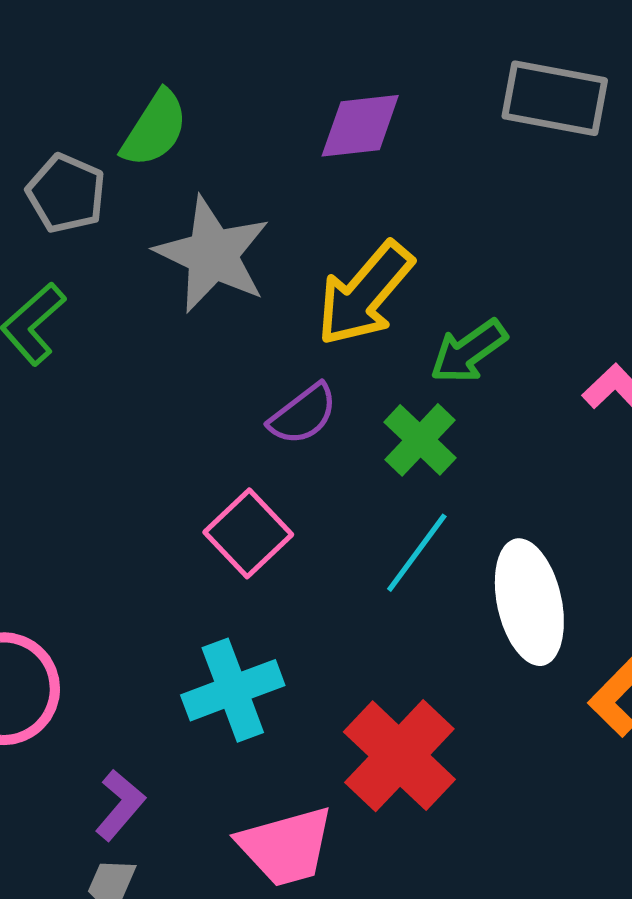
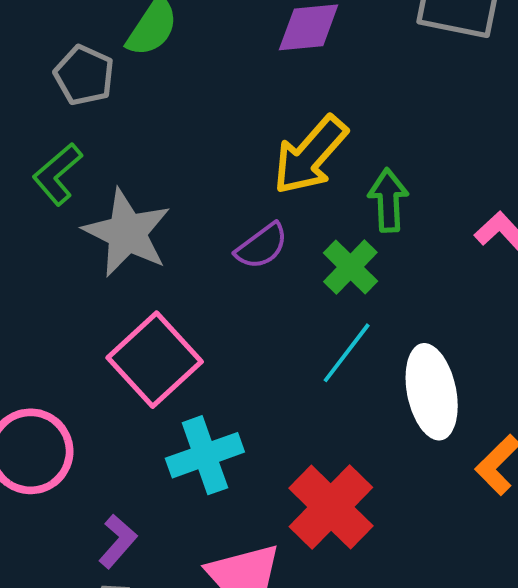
gray star: (212, 255) -> (127, 233), moved
green arrow: (468, 351) -> (388, 200), turned 122
pink square: (248, 533) -> (155, 360), moved, size x1.4

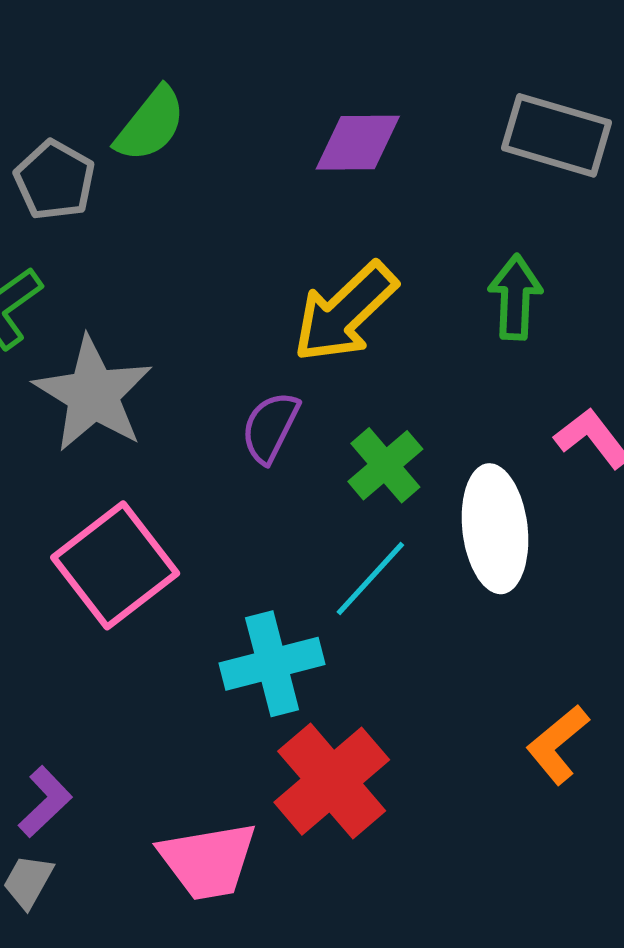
green arrow: (388, 200) -> (515, 297), moved
purple semicircle: (262, 246) -> (270, 427), turned 148
white ellipse: (432, 392) -> (495, 529), moved
cyan cross: (205, 455) -> (272, 664), moved

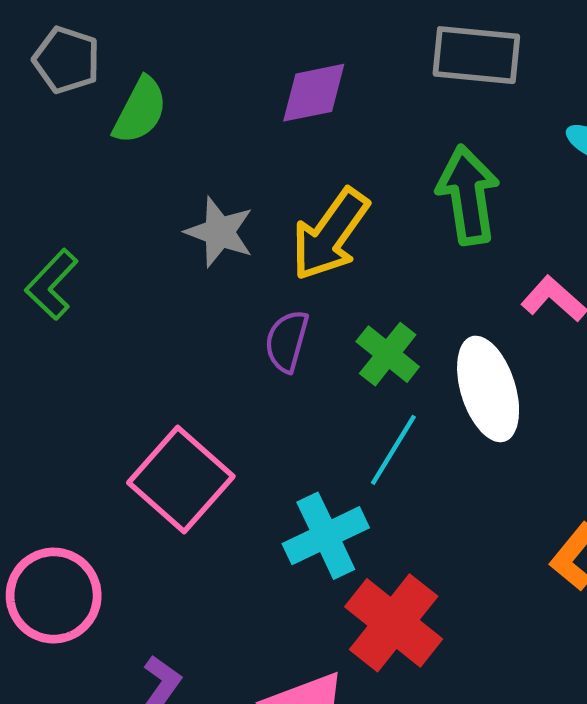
gray pentagon: (55, 180) -> (67, 60), moved
green arrow: (515, 297) -> (468, 195), size x1.4
gray star: (93, 394) -> (219, 232), moved, size x0.7

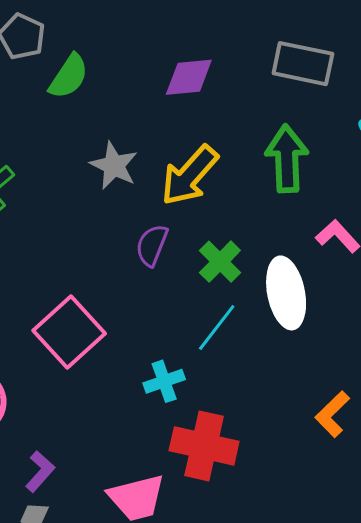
cyan cross: (326, 536) -> (164, 381), size x0.7
red cross: (394, 623) -> (204, 446), turned -32

